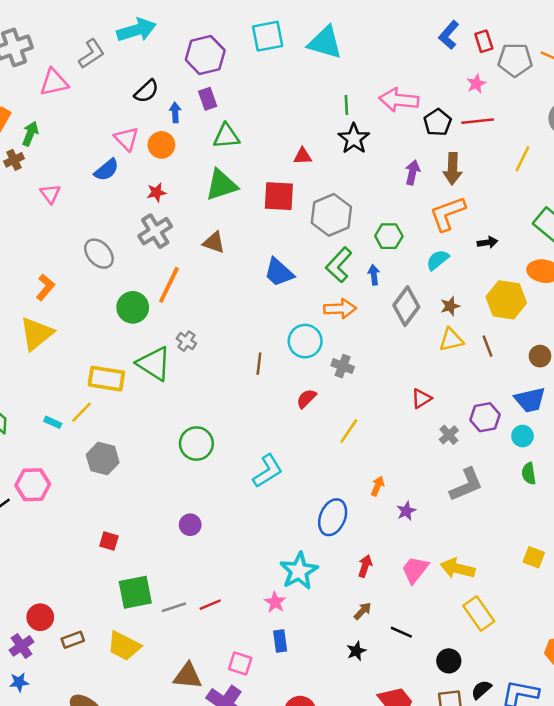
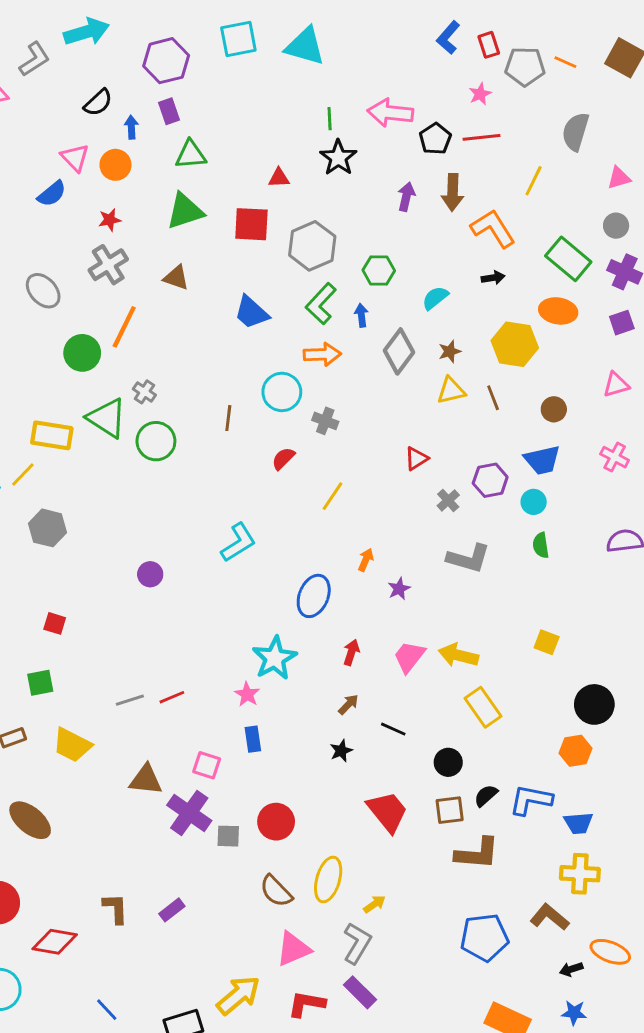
orange L-shape: (448, 214) -> (493, 228), moved, turned 78
green circle: (196, 444) -> (156, 441), moved
gray L-shape: (466, 485) -> (468, 558), turned 39
purple circle: (190, 525) -> (150, 574), moved
green square: (135, 592) -> (40, 683), moved, size x0.7

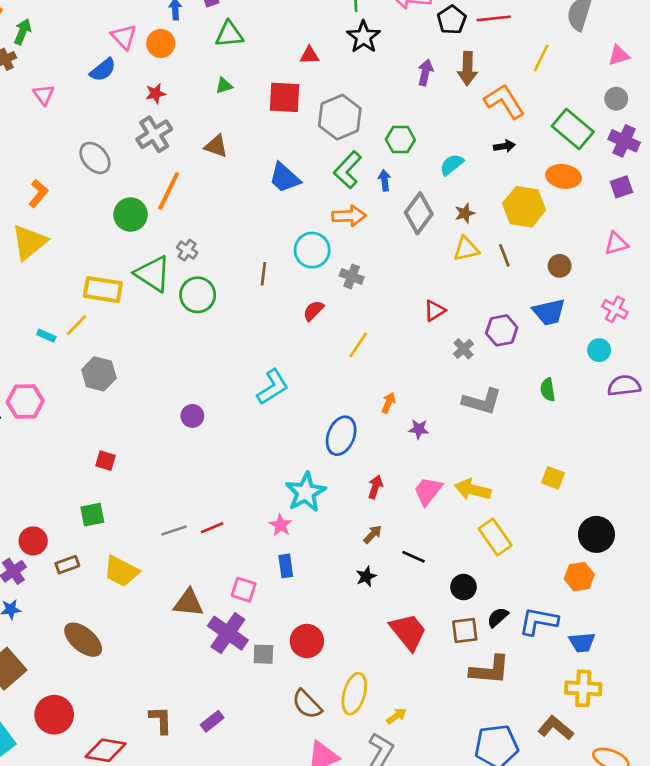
green triangle: (185, 211) -> (224, 86), size x0.5
cyan circle: (534, 502) -> (599, 350), moved
purple star: (399, 589) -> (419, 429), turned 30

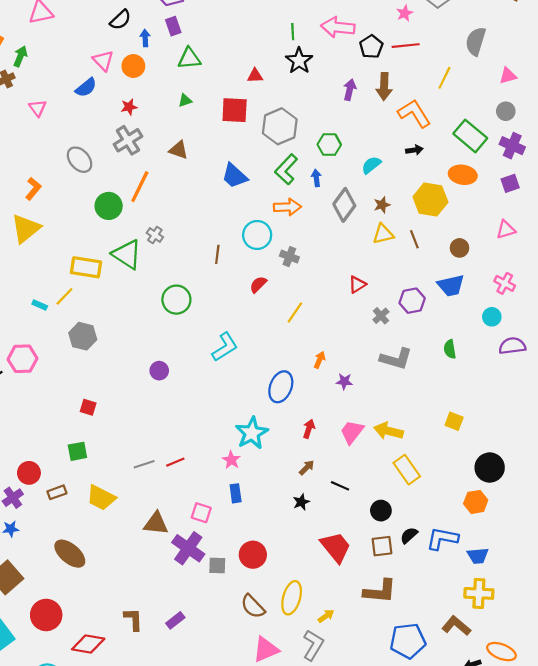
green circle: (198, 295) -> (176, 300), moved
brown L-shape: (490, 670) -> (380, 591), moved

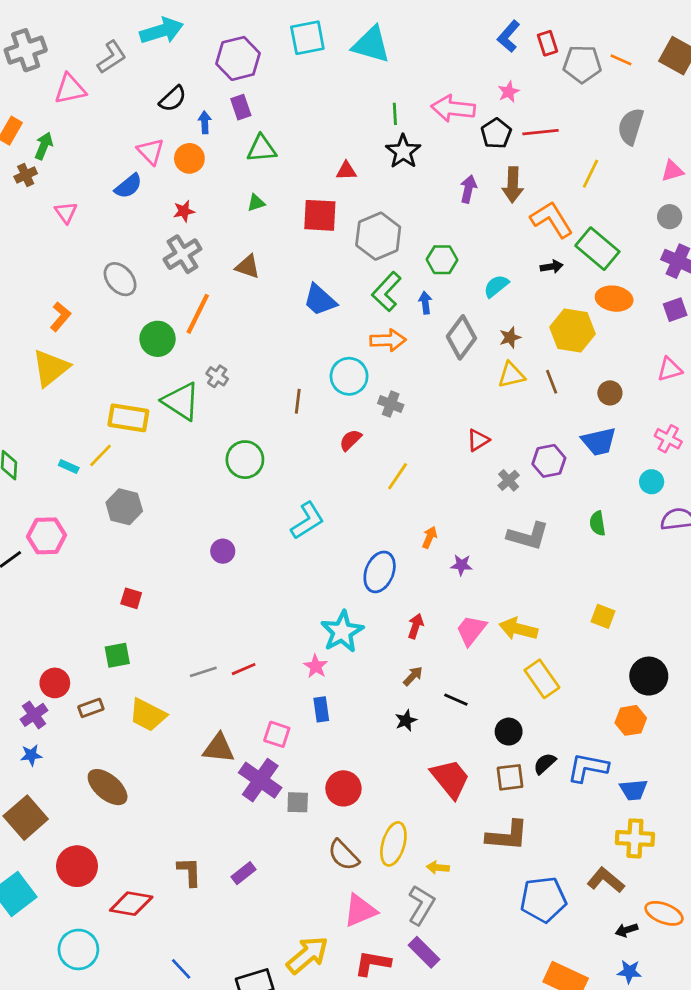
pink star: (405, 13) -> (509, 92), moved
green rectangle: (470, 136) -> (597, 249), moved
yellow arrow: (326, 616) -> (438, 868), turned -140

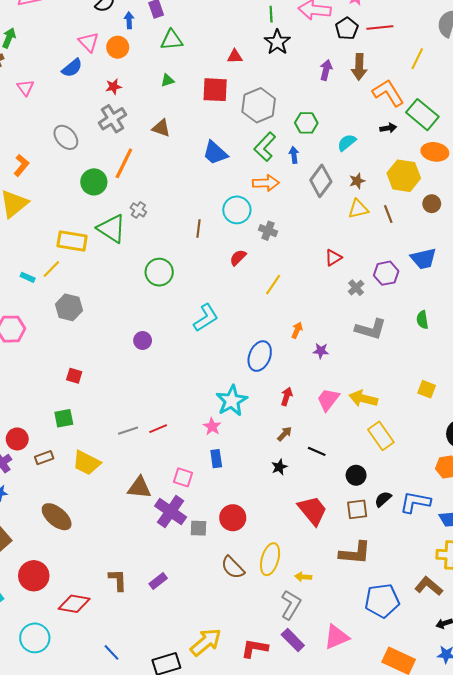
brown circle: (610, 393) -> (432, 204), moved
pink triangle: (360, 911) -> (336, 637), moved

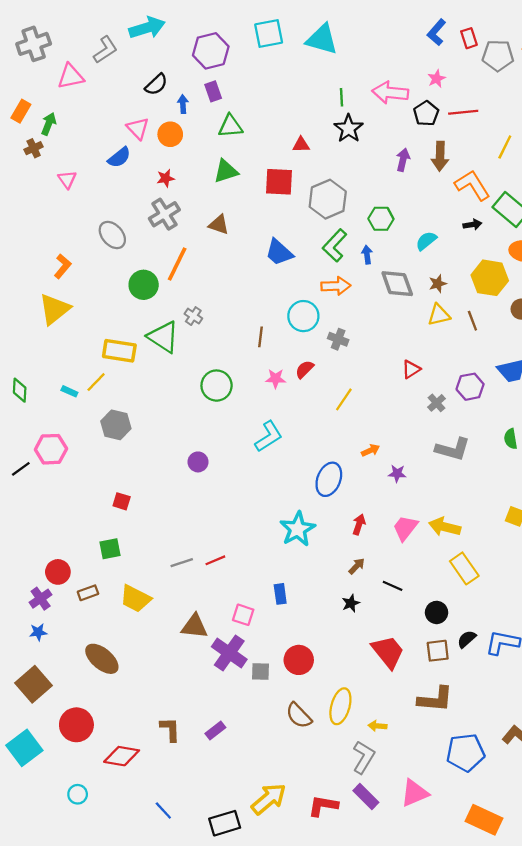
green triangle: (167, 80) -> (226, 171), size x1.6
gray diamond: (321, 181) -> (397, 284), turned -56
orange arrow: (297, 330) -> (371, 450), turned 42
pink star: (212, 427) -> (276, 379), moved, turned -30
cyan circle: (35, 638) -> (78, 794), size x0.6

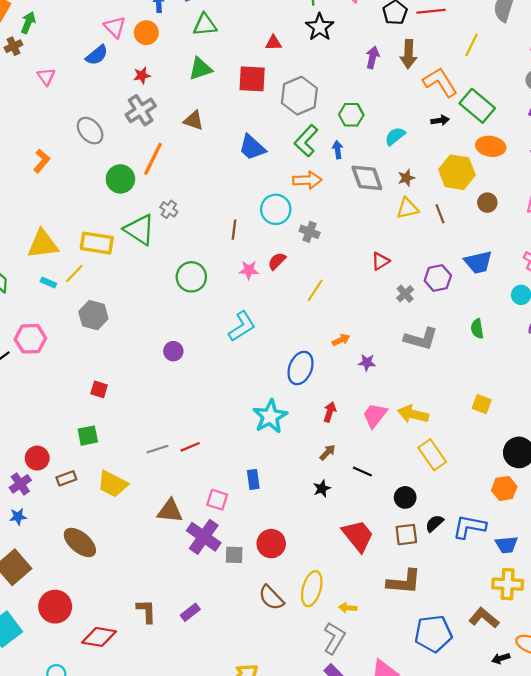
yellow triangle: (54, 309) -> (43, 244), moved, turned 32

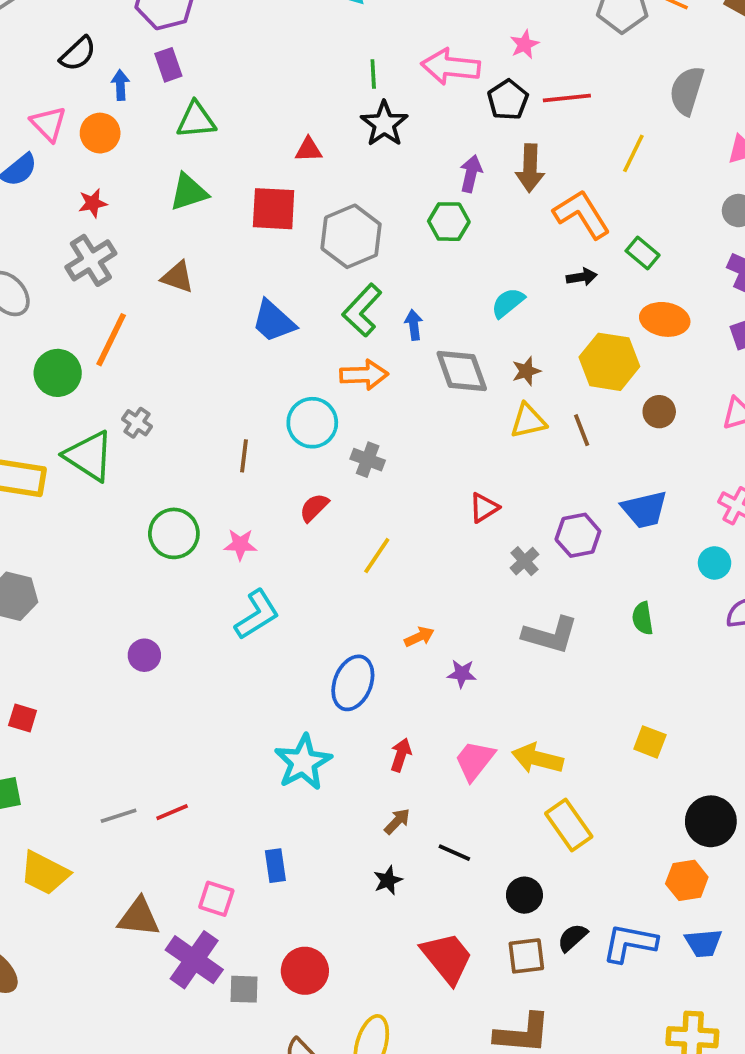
green rectangle: (477, 106) -> (643, 253), size x0.6
green hexagon: (351, 115) -> (449, 222), moved
pink star: (249, 270) -> (240, 545), moved
blue trapezoid: (506, 545) -> (703, 943), moved

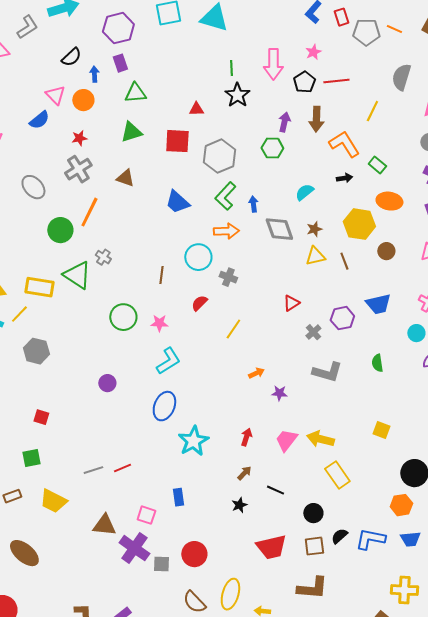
pink arrow: (451, 67) -> (273, 64), turned -96
blue ellipse: (353, 683) -> (164, 406), moved
red trapezoid: (447, 958) -> (271, 547), turned 116

